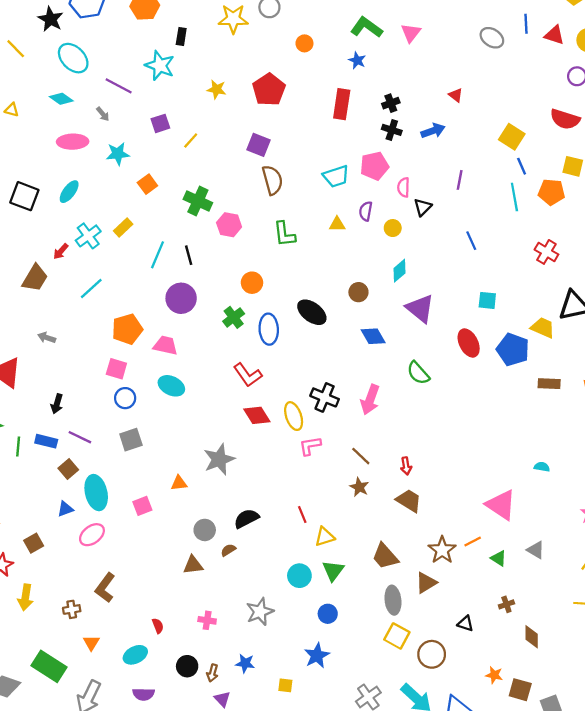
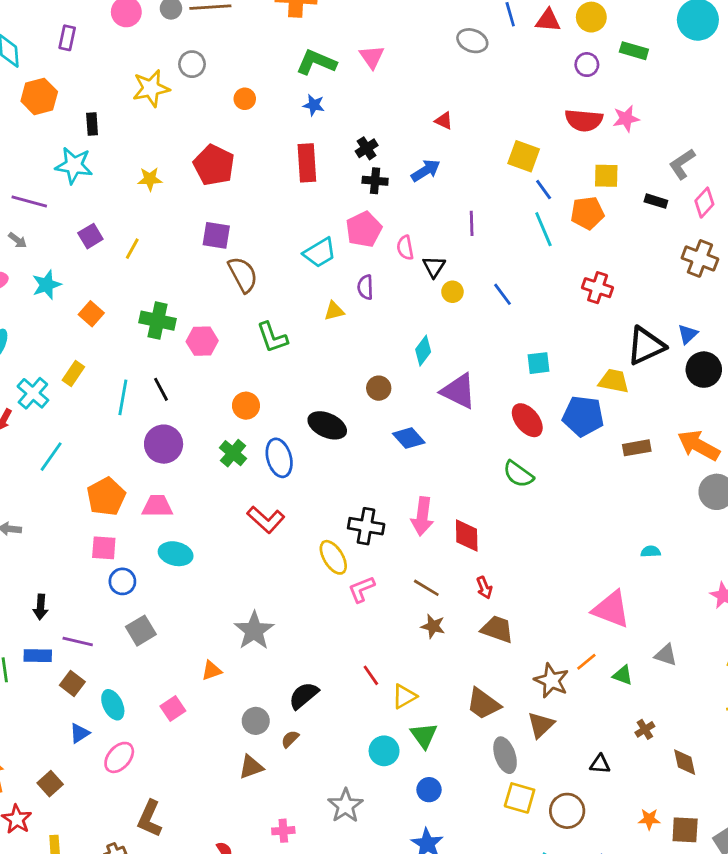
yellow circle: (393, 228) -> (452, 292), moved
green semicircle: (418, 373) -> (518, 474), moved
red diamond: (257, 415) -> (467, 535), moved, turned 44
cyan ellipse: (96, 493) -> (113, 705), size x0.7

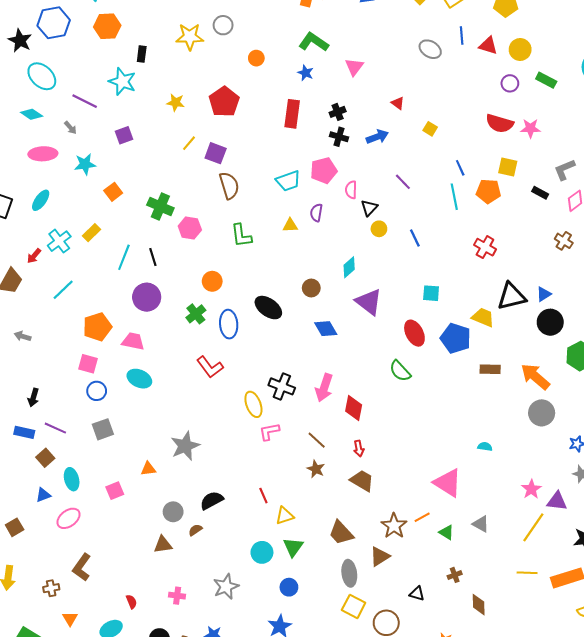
pink triangle: (372, 57) -> (354, 67), moved
yellow square: (524, 156) -> (430, 129), moved, size x0.6
purple line: (472, 223) -> (403, 182), turned -54
yellow line: (132, 249) -> (189, 143), moved
brown cross: (700, 258) -> (564, 241), size x0.7

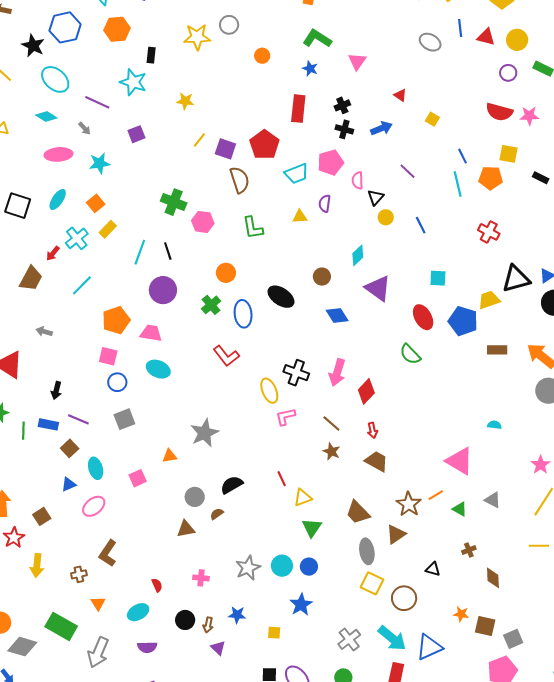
red pentagon: (224, 102) -> (264, 145), moved
orange square: (113, 192) -> (96, 203), moved
yellow trapezoid: (483, 317) -> (489, 300), turned -40
red diamond: (354, 408) -> (366, 391), turned 35
cyan circle: (262, 552) -> (282, 566), moved

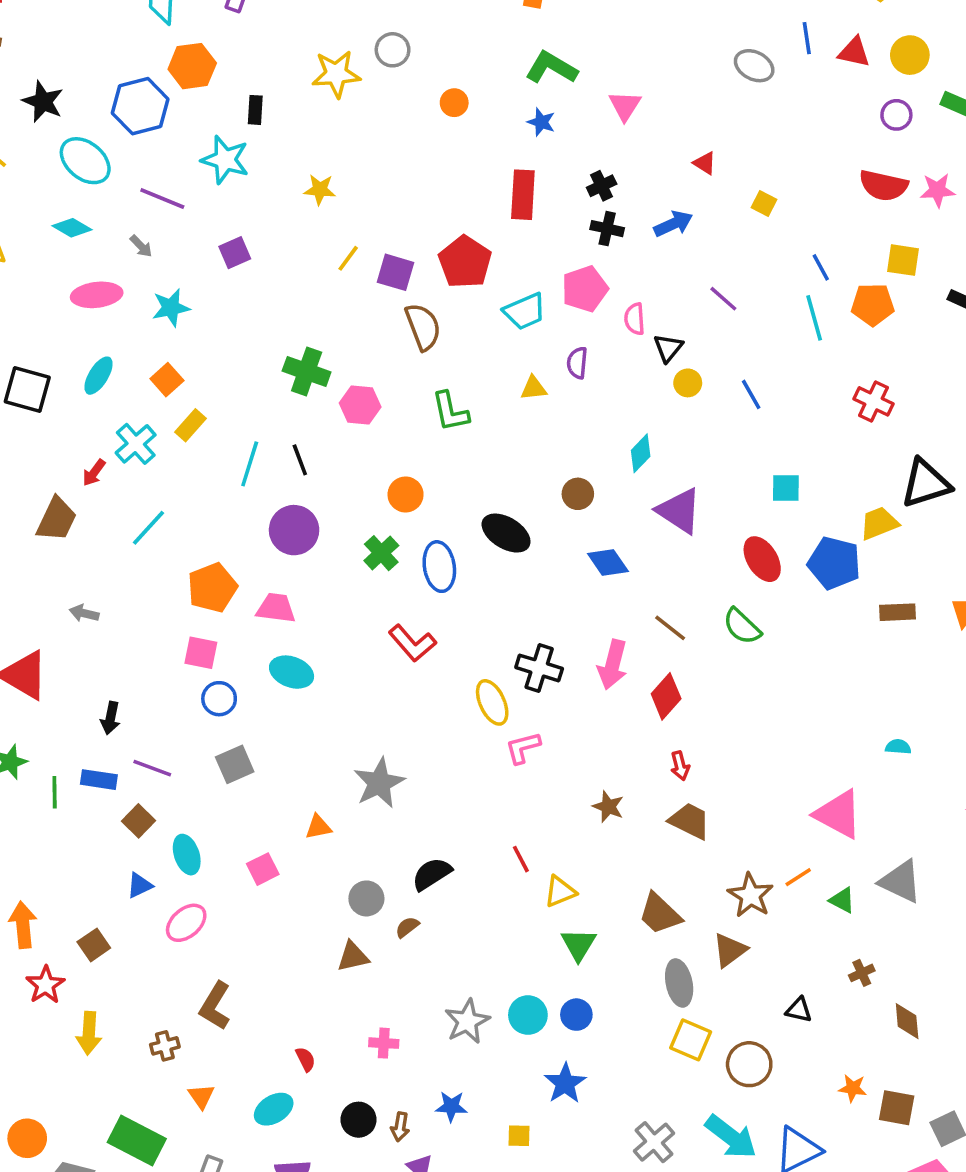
blue hexagon: (65, 27) -> (140, 106), moved
brown line: (331, 423) -> (670, 628), moved
gray triangle: (493, 500) -> (901, 881), size x1.5

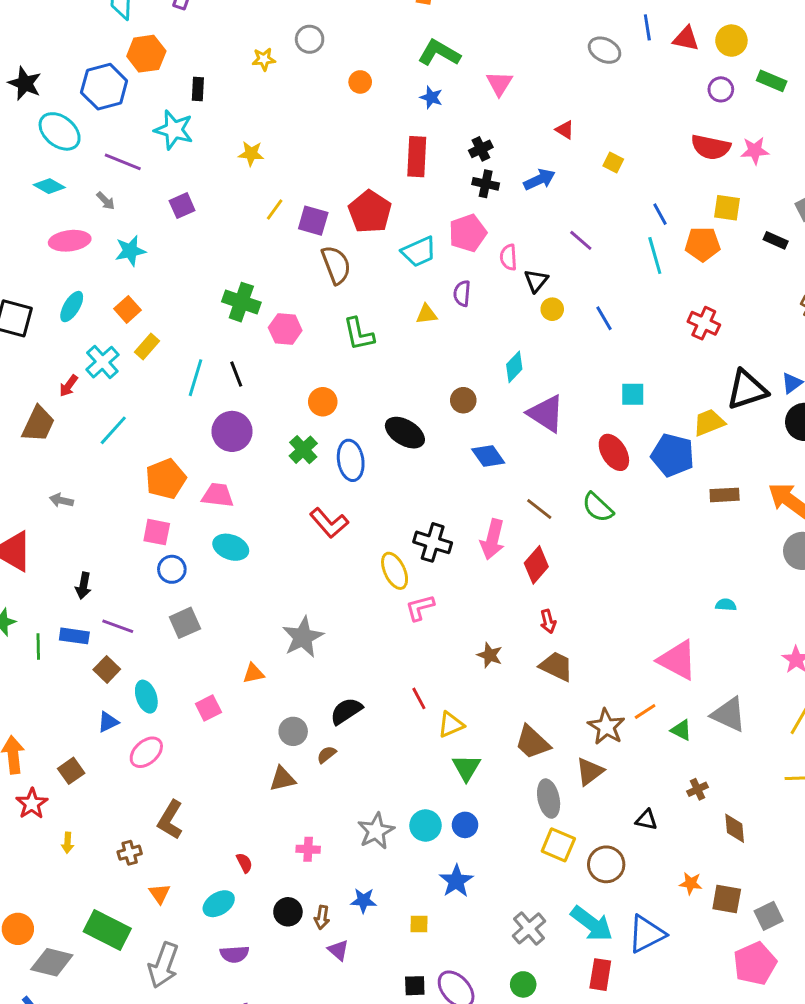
yellow star: (336, 74) -> (264, 59), size x0.6
yellow arrow: (89, 1033) -> (68, 843), size x0.6

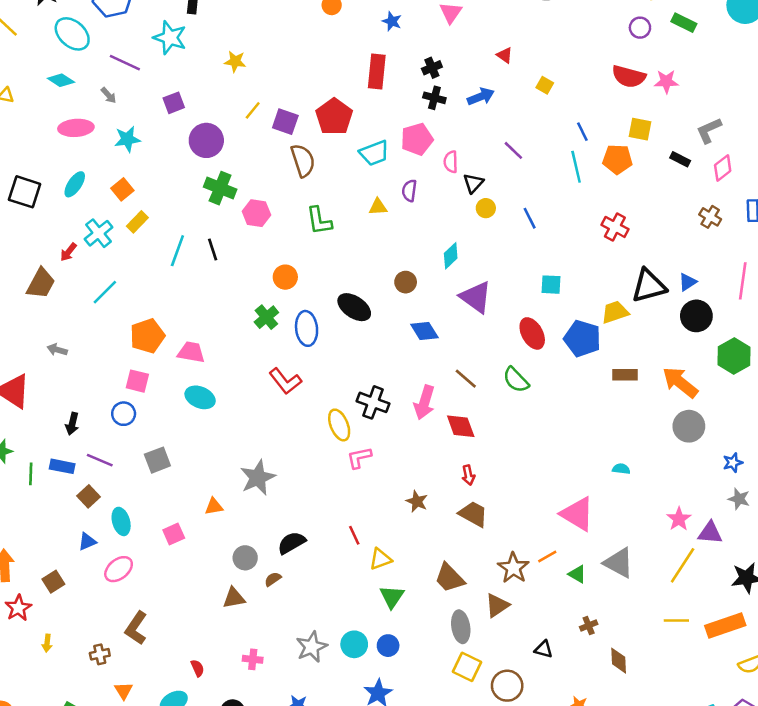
purple circle: (232, 431) -> (206, 140), moved
red diamond: (536, 565) -> (461, 426), turned -64
blue circle: (172, 569) -> (124, 414), moved

